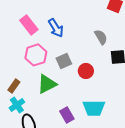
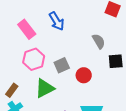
blue arrow: (56, 28) -> (57, 21), moved

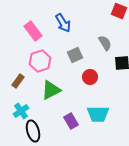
gray square: (62, 65) -> (75, 55), moved
brown rectangle: (12, 90) -> (18, 81), moved

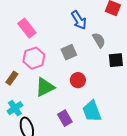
blue arrow: (63, 23) -> (79, 20), moved
red circle: (90, 77) -> (78, 80), moved
cyan trapezoid: (98, 114) -> (92, 111), turned 70

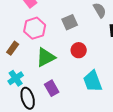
purple rectangle: (65, 118) -> (52, 88), moved

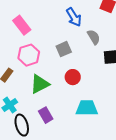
cyan trapezoid: (93, 81) -> (87, 108), turned 110

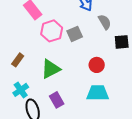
pink hexagon: (29, 55) -> (52, 31), moved
red circle: (73, 77) -> (97, 65), moved

